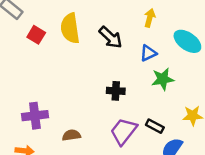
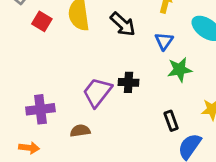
blue triangle: (148, 53) -> (164, 41), turned -30
black rectangle: (155, 126) -> (171, 121), turned 42
purple trapezoid: (124, 131) -> (97, 92), moved

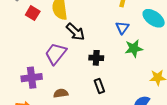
black arrow: (123, 24) -> (75, 32), moved
purple trapezoid: (97, 92) -> (56, 54), moved
black rectangle: (171, 121) -> (99, 86), moved

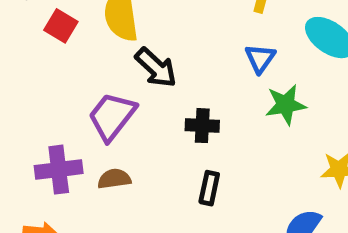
black rectangle: (99, 86) -> (209, 188), turned 32
brown semicircle: (61, 93) -> (114, 179), moved

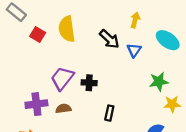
black arrow: (156, 68) -> (109, 39), moved
green star: (286, 105) -> (159, 82), moved
black cross: (202, 126) -> (89, 83), moved

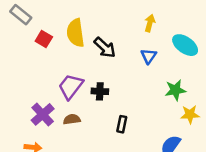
black arrow: (109, 39) -> (105, 47), moved
purple cross: (36, 104) -> (43, 114), turned -35

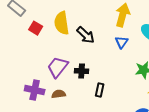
yellow arrow: (150, 23) -> (123, 15), size x1.6
purple cross: (43, 114) -> (35, 90), turned -36
black rectangle: (122, 124) -> (100, 90), moved

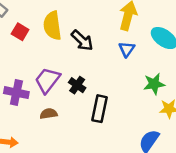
black cross: (82, 71) -> (77, 85), turned 32
purple cross: (35, 90) -> (16, 93), moved
black rectangle: (100, 90) -> (99, 109), size x1.5

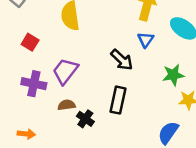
red square: (20, 32) -> (30, 42), moved
black arrow: (82, 40) -> (122, 60), moved
black cross: (77, 85) -> (85, 119), moved

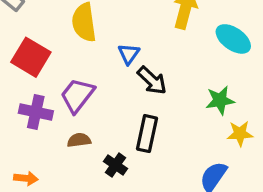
blue triangle: (146, 40) -> (129, 54), moved
red square: (30, 42) -> (31, 57), size x1.6
black cross: (85, 119) -> (115, 165), moved

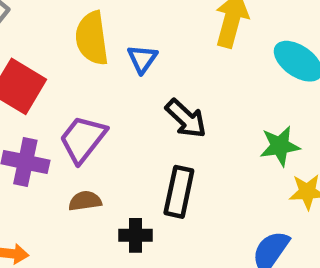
blue triangle: (129, 54) -> (142, 59), moved
black cross: (115, 165) -> (135, 235), turned -35

